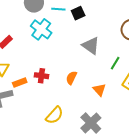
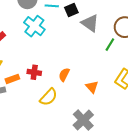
gray triangle: (91, 46) -> (90, 23), moved
green line: (115, 63) -> (110, 45), moved
yellow semicircle: (54, 115) -> (49, 97), moved

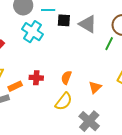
black square: (71, 10) -> (64, 20), moved, turned 32
orange triangle: (92, 87) -> (95, 87), turned 32
yellow semicircle: (49, 97) -> (64, 101), moved

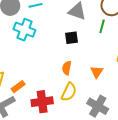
black square: (64, 20) -> (72, 38), moved
red cross: (36, 78) -> (42, 102), moved, size x1.5

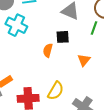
orange semicircle: (67, 68) -> (48, 50), moved
orange triangle: (97, 72) -> (84, 60), moved

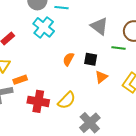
green line: (94, 28) -> (118, 48), turned 64
black square: (63, 37) -> (91, 59), moved

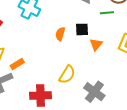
red cross: (38, 101) -> (41, 95), moved

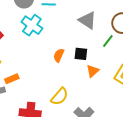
green line: (107, 13) -> (108, 41), turned -56

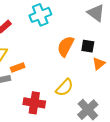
cyan cross: (32, 25) -> (40, 15), turned 30
orange semicircle: (59, 55) -> (66, 46), size x1.5

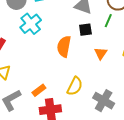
black square: (88, 46) -> (85, 30), moved
orange rectangle: (18, 67) -> (39, 90), moved

